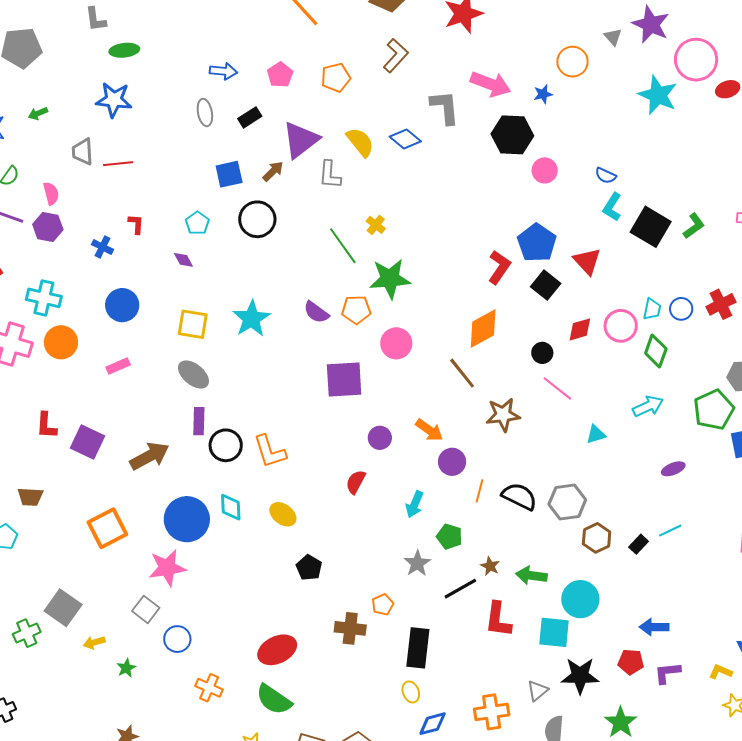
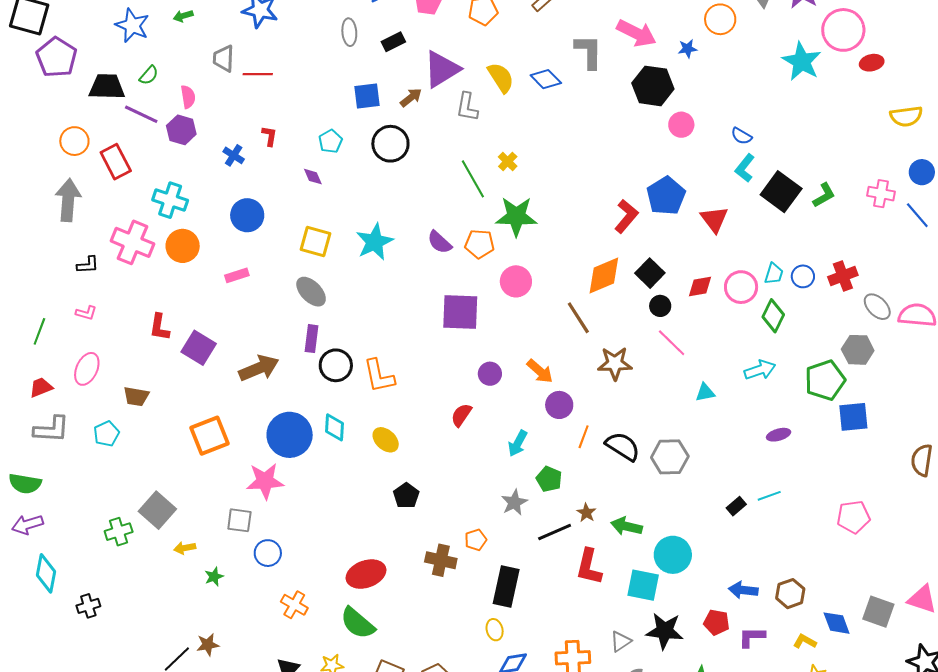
black square: (546, 285) -> (650, 273), moved
brown hexagon: (597, 538) -> (790, 594), moved
gray square: (146, 609) -> (239, 520), turned -36

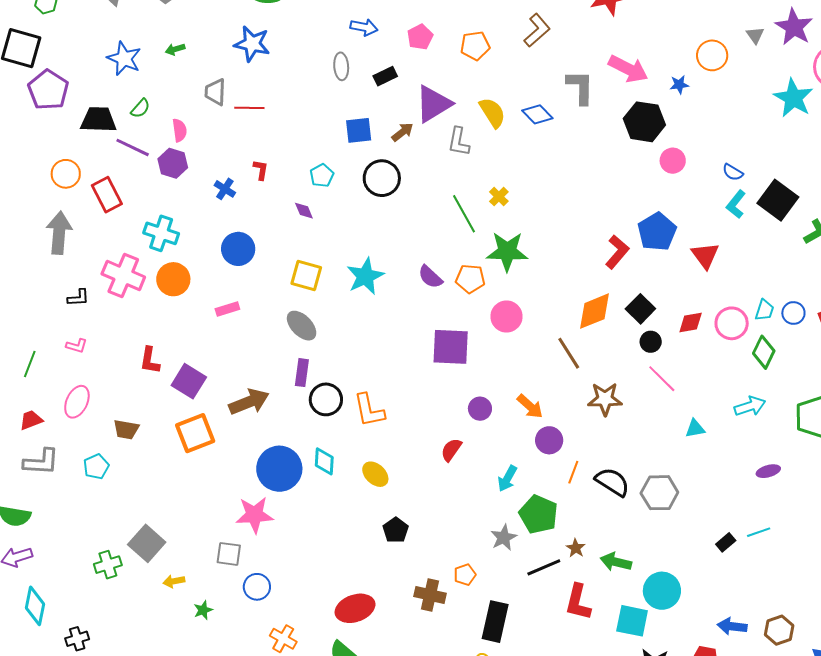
black square: (781, 192) -> (778, 200), moved
orange square: (210, 436) -> (195, 433), moved
green pentagon: (549, 479) -> (539, 514), size x1.5

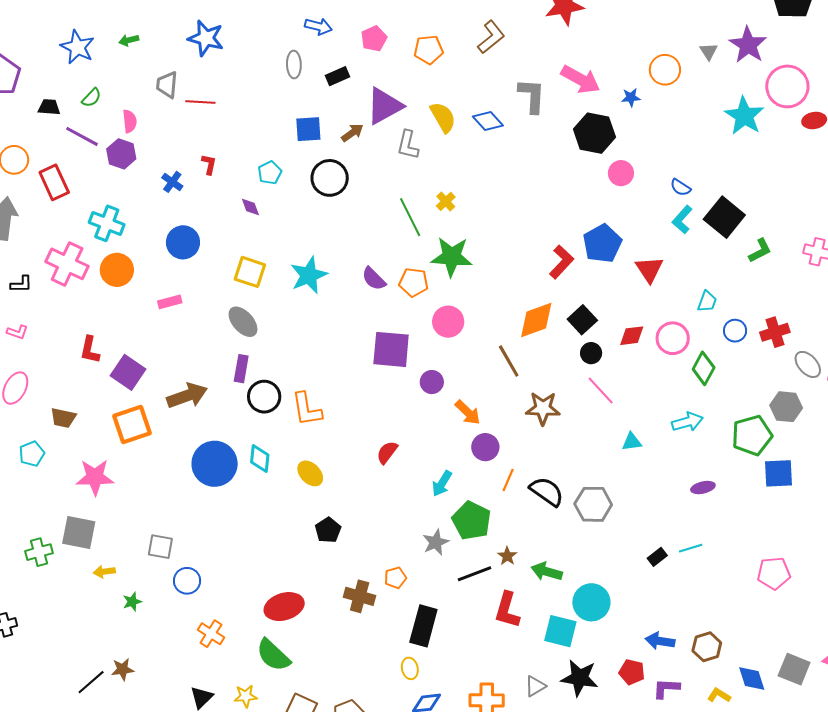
black trapezoid: (98, 120) -> (49, 107), size x0.6
cyan trapezoid: (764, 310) -> (707, 302), moved
purple circle: (480, 409) -> (432, 382), moved
pink star: (255, 515) -> (95, 477), moved
gray square: (147, 543) -> (79, 533), turned -33

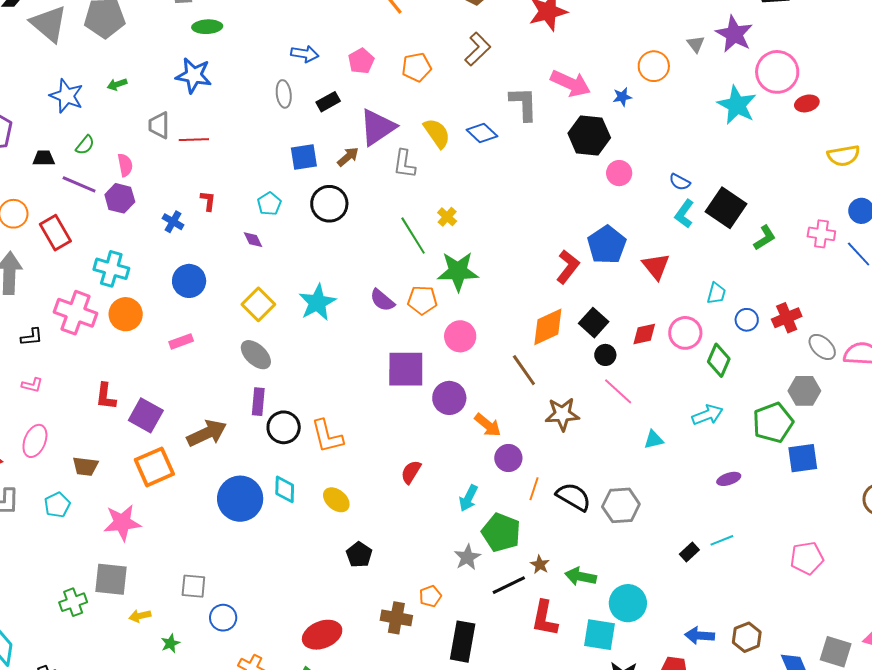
yellow square: (250, 272) -> (258, 304), turned 32
purple circle: (432, 382) -> (449, 398), size x1.4

